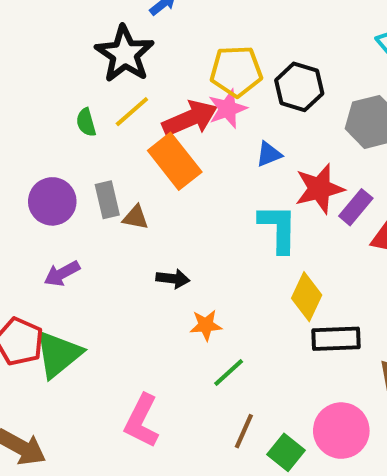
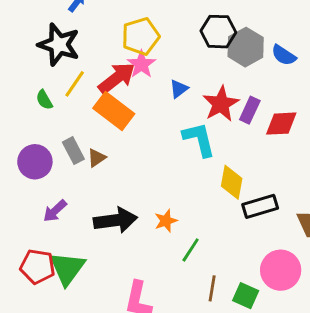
black hexagon: (299, 87) -> (218, 32), moved
brown triangle: (136, 217) -> (97, 158), turned -30
black arrow: (173, 279) -> (115, 220), moved, size x1.8

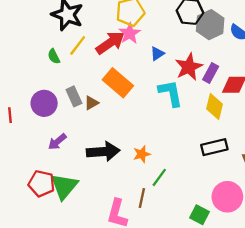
orange rectangle: (114, 111) -> (118, 83), moved
yellow diamond: (232, 182) -> (214, 107), moved
brown line: (212, 288) -> (142, 198), moved

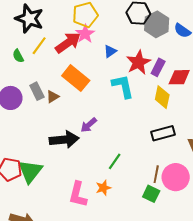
purple arrow: (57, 142) -> (89, 125), moved
orange star: (142, 154) -> (103, 188), moved
brown line: (142, 198) -> (156, 174), moved

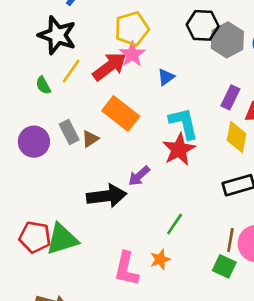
red star: (138, 62) -> (179, 149), moved
green triangle: (30, 171) -> (62, 239), turned 36

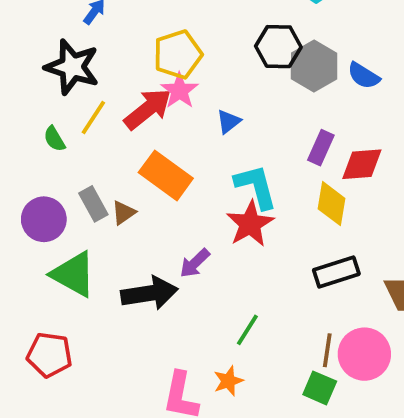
green triangle: (62, 239) -> (73, 274), moved, turned 48

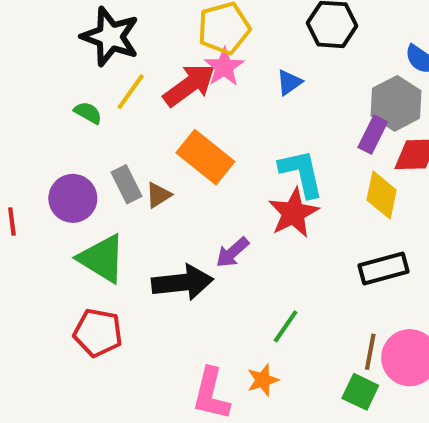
gray hexagon: (314, 66) -> (396, 103), moved
blue triangle: (228, 122) -> (289, 82), moved
green semicircle: (54, 139) -> (88, 113), turned 148
red pentagon: (49, 355) -> (98, 333), moved

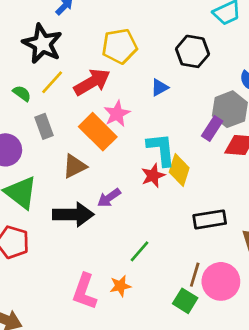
pink star: (224, 67) -> (117, 114), moved
gray rectangle: (127, 184) -> (44, 126), moved
brown triangle: (158, 195) -> (74, 166), moved, size x1.4
yellow diamond: (382, 195) -> (179, 170), moved
red star: (293, 213) -> (153, 176), size x0.7

